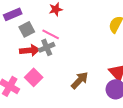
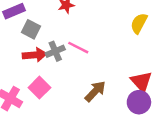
gray square: (27, 29) -> (31, 29), turned -35
pink line: (51, 34) -> (78, 48), moved

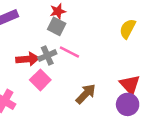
gray square: (31, 29) -> (57, 26), moved
pink square: (39, 88) -> (40, 80), moved

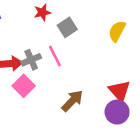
gray square: (57, 26) -> (67, 27), moved, turned 30
pink line: (69, 52) -> (55, 56), turned 36

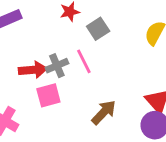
pink square: (24, 86) -> (48, 95), turned 30

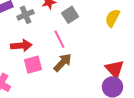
gray cross: (57, 66) -> (26, 15), moved
brown arrow: (104, 112) -> (63, 63), moved

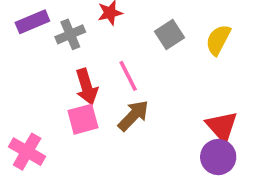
gray square: (70, 15) -> (170, 34), moved
red arrow: (21, 46) -> (87, 87), moved, turned 78

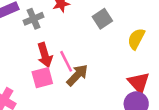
yellow semicircle: (218, 40) -> (136, 39), moved
pink line: (128, 76) -> (66, 61), moved

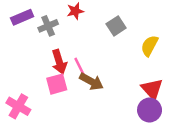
brown arrow: (77, 75) -> (91, 82), turned 75

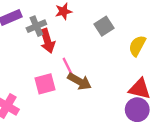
red arrow: (59, 62) -> (47, 41), moved
red triangle: (152, 89) -> (140, 89), turned -35

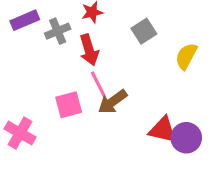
red arrow: (47, 41) -> (89, 50), moved
brown arrow: (79, 81) -> (113, 102), turned 115
red triangle: (140, 89) -> (163, 130), moved

